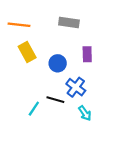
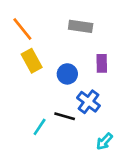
orange line: (19, 25) -> (22, 29), turned 45
cyan arrow: (85, 113) -> (104, 141), moved, turned 77

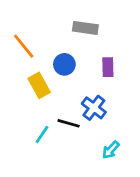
orange line: (22, 29) -> (24, 46), moved
yellow rectangle: (32, 61) -> (39, 85), moved
blue circle: (67, 74) -> (64, 64), moved

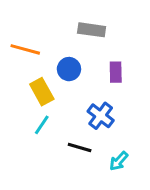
orange line: (24, 46) -> (25, 49), turned -36
black line: (69, 123) -> (80, 147), moved
cyan line: (42, 134) -> (42, 125), moved

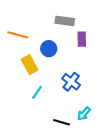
purple rectangle: (116, 72) -> (82, 39), moved
cyan line: (42, 125) -> (37, 92), moved
black line: (80, 147) -> (62, 122), moved

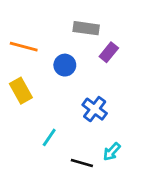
purple rectangle: (82, 39) -> (109, 52), turned 40
yellow rectangle: (30, 65) -> (21, 91), moved
cyan line: (37, 92) -> (49, 137), moved

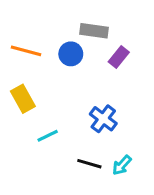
blue circle: (65, 65) -> (71, 54), moved
cyan line: (49, 137) -> (48, 136), moved, turned 30
black line: (82, 163) -> (89, 164), moved

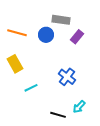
black line: (89, 164) -> (58, 115), moved

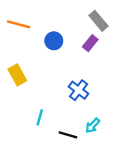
gray rectangle: (61, 20) -> (99, 21), moved, turned 42
orange line: (17, 33) -> (18, 24), moved
cyan line: (31, 88) -> (40, 117), moved, turned -48

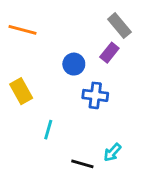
blue circle: (54, 41) -> (74, 64), moved
blue cross: (79, 90) -> (95, 95), moved, turned -30
cyan line: (40, 117) -> (48, 130), moved

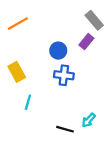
orange line: (23, 30) -> (18, 24), turned -45
blue cross: (95, 95) -> (64, 75), moved
cyan line: (48, 130) -> (28, 102), moved

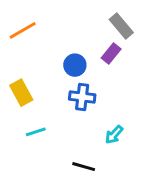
cyan line: (28, 102) -> (36, 132), turned 56
cyan arrow: (89, 120) -> (114, 135), moved

